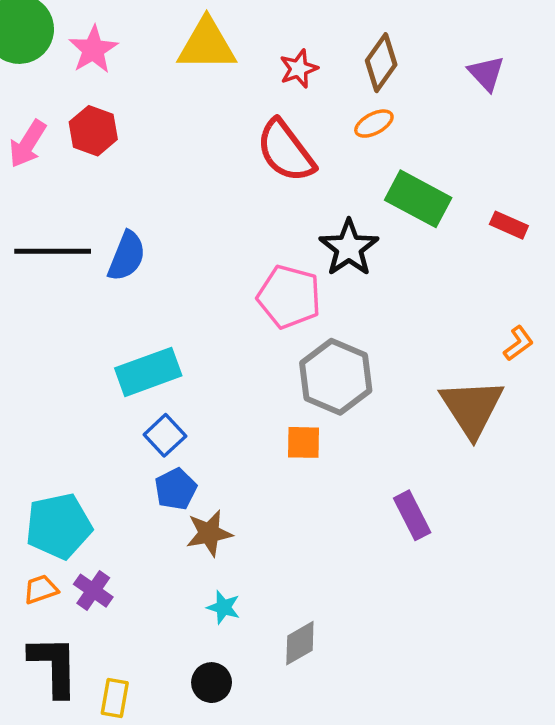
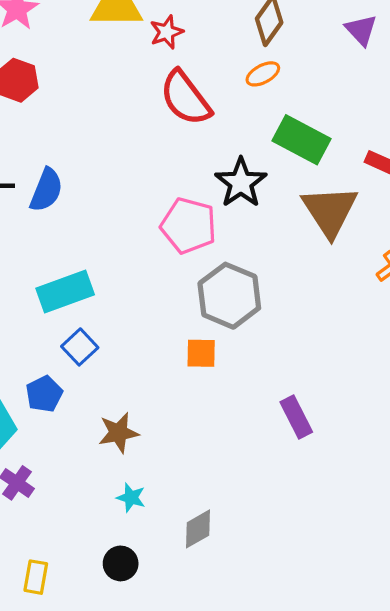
red star: (299, 69) -> (167, 32), moved
brown triangle: (472, 408) -> (330, 211), moved
blue pentagon: (176, 489) -> (44, 394), moved

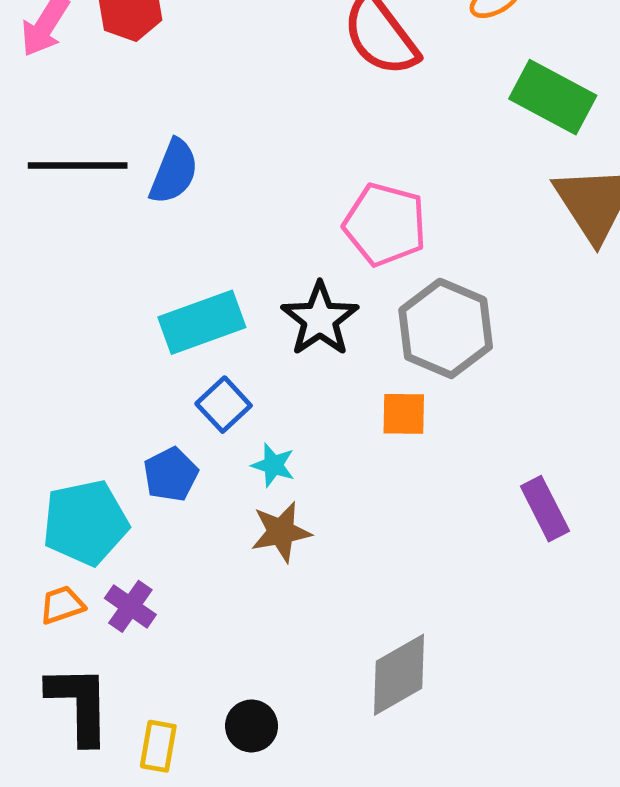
black star: (241, 183) -> (320, 319), moved
cyan star: (131, 498) -> (273, 465), moved
gray diamond: (198, 529) -> (399, 675), size x1.4
black circle: (121, 563) -> (252, 726), moved

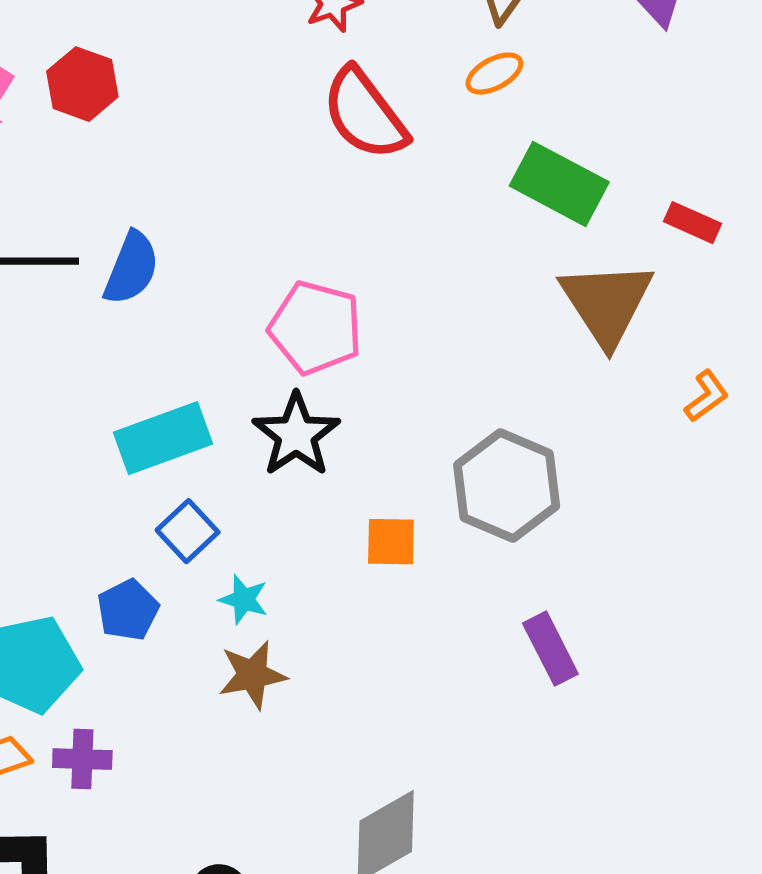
pink pentagon: (385, 224) -> (316, 328), moved
gray hexagon: (446, 328) -> (507, 486), moved
purple cross: (130, 606) -> (82, 759), turned -33

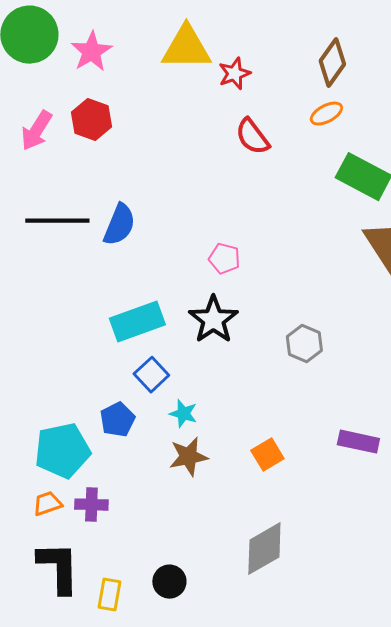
red semicircle: (365, 114) -> (252, 137), size x0.7
pink pentagon: (316, 328) -> (224, 259), size x0.6
gray hexagon: (507, 486) -> (304, 344), moved, size x0.6
orange square: (391, 542) -> (267, 455), moved, turned -32
purple rectangle: (550, 649) -> (358, 442), turned -51

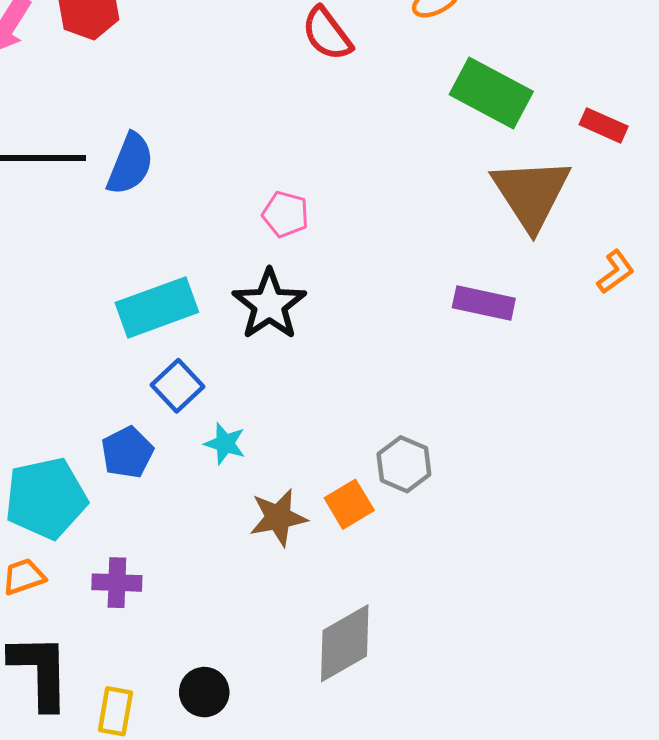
gray hexagon: (304, 344) -> (404, 464), moved
purple rectangle: (358, 442) -> (484, 303), moved
brown star: (188, 457) -> (278, 518), moved
purple cross: (91, 505) -> (117, 583), moved

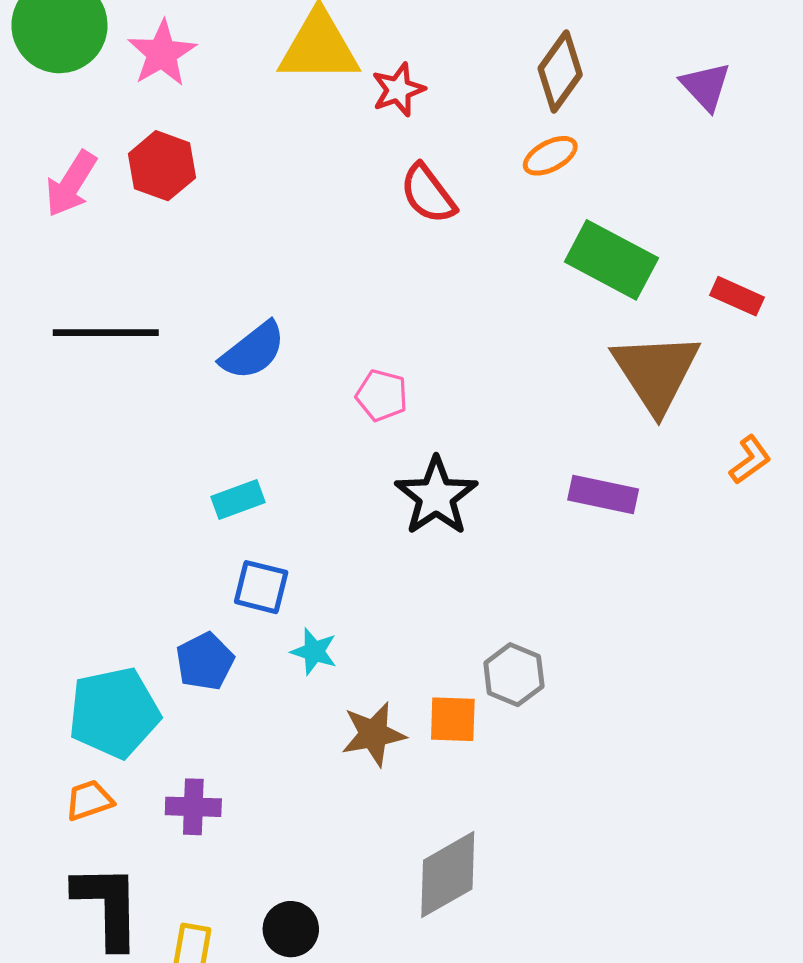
blue semicircle: (130, 164) -> (253, 351), moved, turned 30
black star: (269, 304) -> (436, 496), moved
cyan rectangle: (157, 307) -> (238, 499), size x0.6
blue square: (178, 386) -> (261, 587), turned -33
orange square: (349, 504) -> (453, 719), turned 33

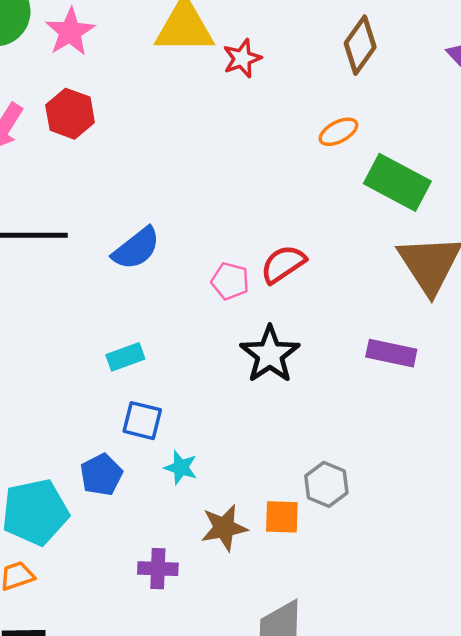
orange ellipse: (550, 156) -> (338, 132), moved
red semicircle: (428, 194) -> (283, 264), moved, turned 93
purple cross: (193, 807) -> (158, 569), moved

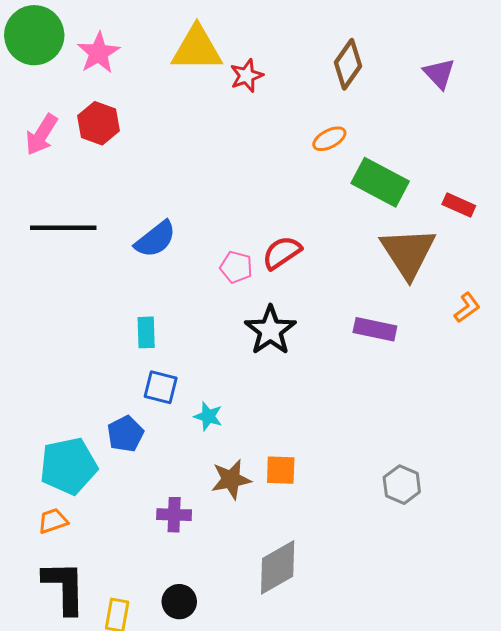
cyan rectangle: (125, 357) -> (146, 332), turned -72
cyan star: (181, 468) -> (208, 416), moved
gray hexagon: (326, 484) -> (402, 485), moved

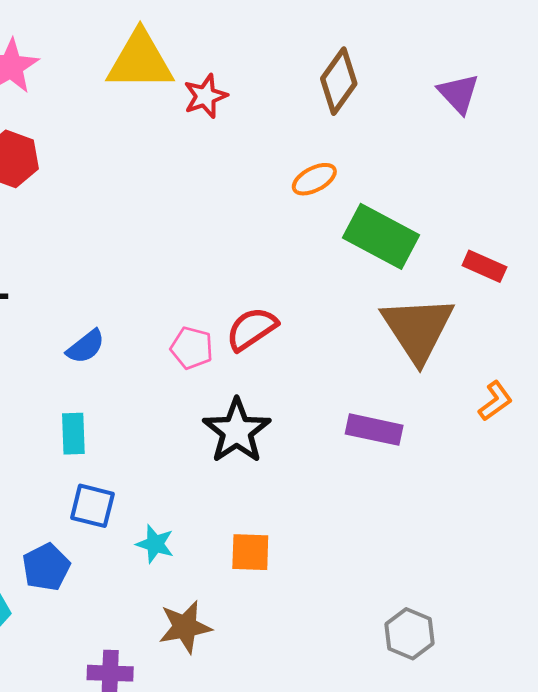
blue semicircle: (155, 239) -> (86, 347), moved, size x0.7
orange square: (281, 470) -> (250, 552), moved

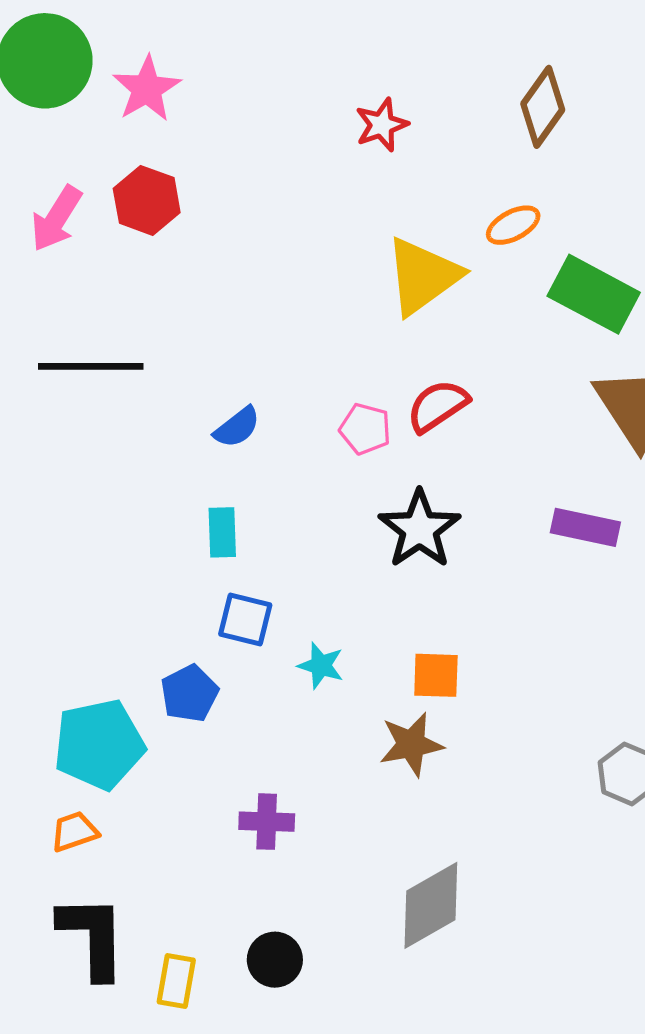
yellow triangle: (140, 61) -> (423, 276), moved, turned -36
brown star: (185, 627) -> (411, 744), moved

